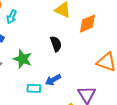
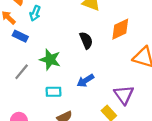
orange diamond: (87, 24) -> (120, 29), moved
cyan rectangle: (34, 88) -> (54, 92), moved

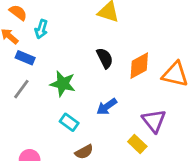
orange diamond: (120, 29) -> (139, 66), moved
gray line: (22, 72) -> (21, 89), moved
cyan rectangle: (54, 92) -> (69, 122), turned 40

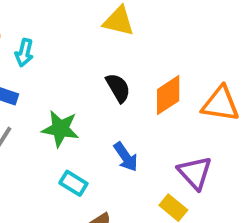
blue arrow: (107, 106) -> (126, 157), turned -85

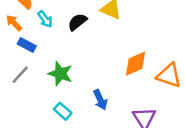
cyan arrow: (24, 53) -> (45, 19), turned -60
black semicircle: (118, 88) -> (77, 22), moved, turned -108

